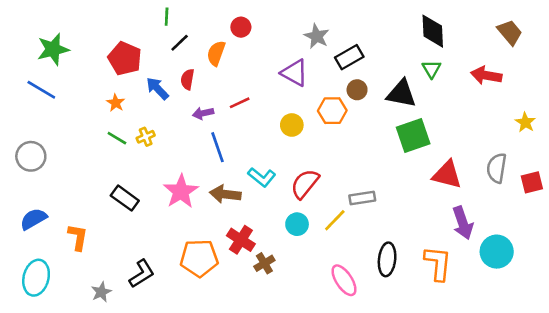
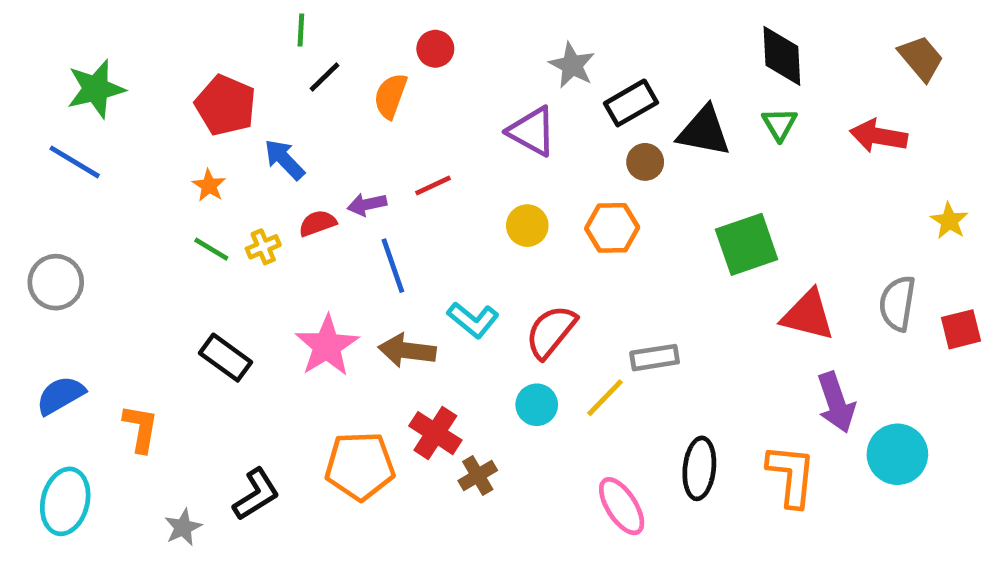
red semicircle: (187, 79) -> (317, 223), moved, turned 60
black triangle: (401, 94) -> (704, 131), moved
orange hexagon: (332, 111) -> (612, 228), moved

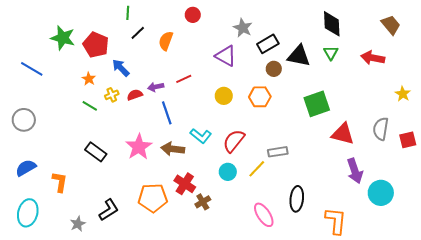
red circle: (435, 49) -> (193, 15), moved
green star: (96, 89) -> (63, 38), moved, turned 30
yellow cross: (263, 247) -> (112, 95), moved
orange L-shape: (791, 475) -> (336, 221), moved

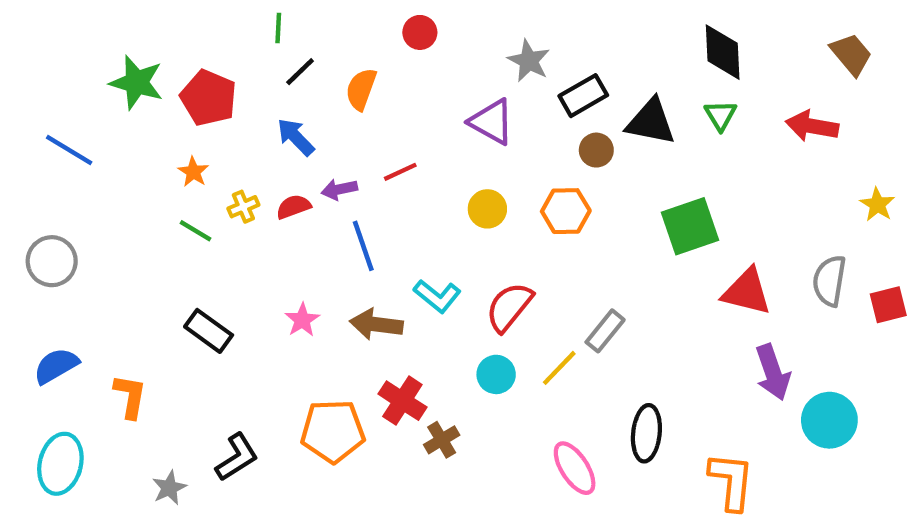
blue arrow: (121, 68) -> (296, 137), moved
pink star: (139, 147) -> (302, 320), size x0.6
gray rectangle: (278, 152) -> (605, 331), turned -42

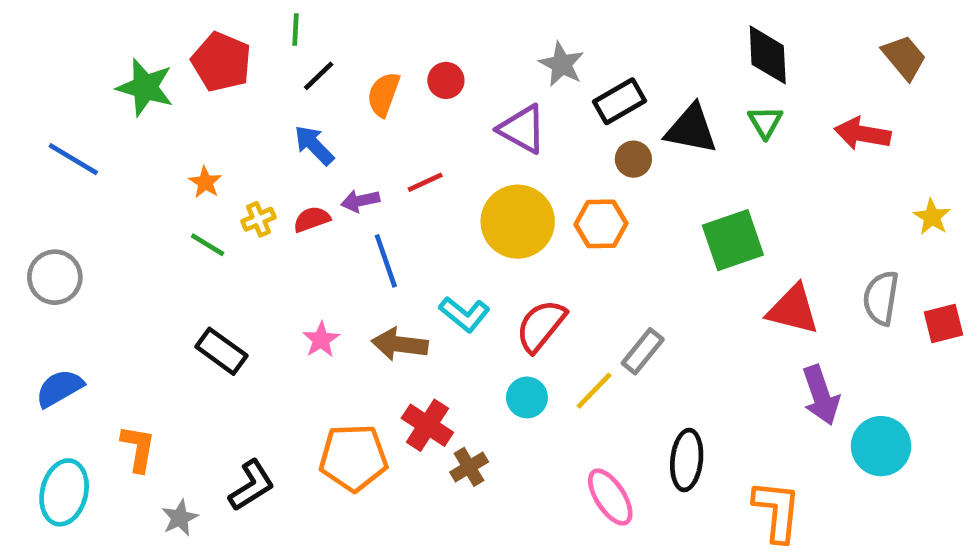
red circle: (420, 32) -> (446, 80), moved
red pentagon: (209, 98) -> (221, 62), moved
yellow circle: (487, 209) -> (518, 222), size x1.8
orange L-shape: (130, 396) -> (138, 448), moved

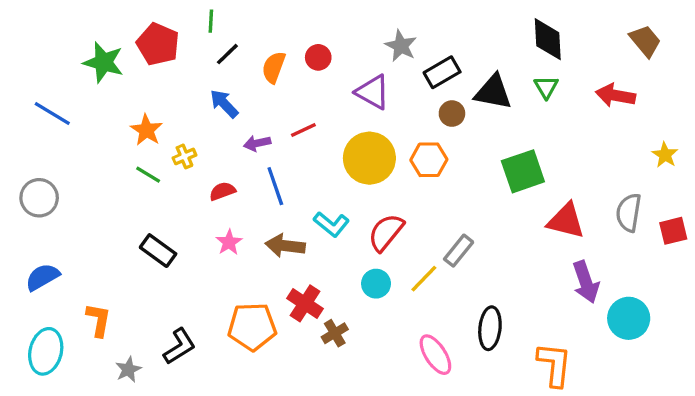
orange star: (205, 182) -> (146, 130), size x1.4
red semicircle: (312, 219) -> (222, 191), moved

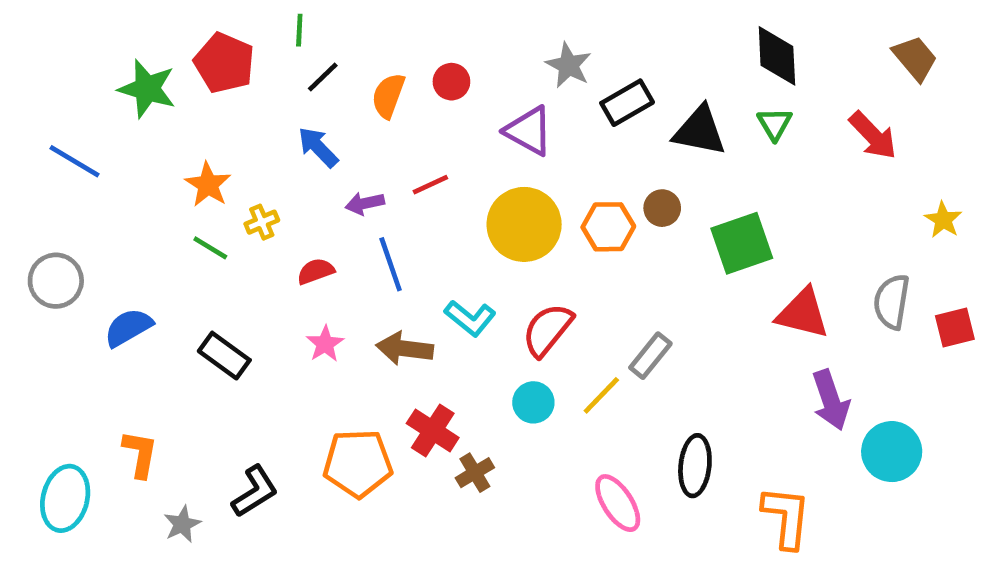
red arrow: (615, 95) -> (873, 135), turned -144
brown circle: (452, 114) -> (662, 208), moved
blue semicircle: (42, 277) -> (128, 327), moved

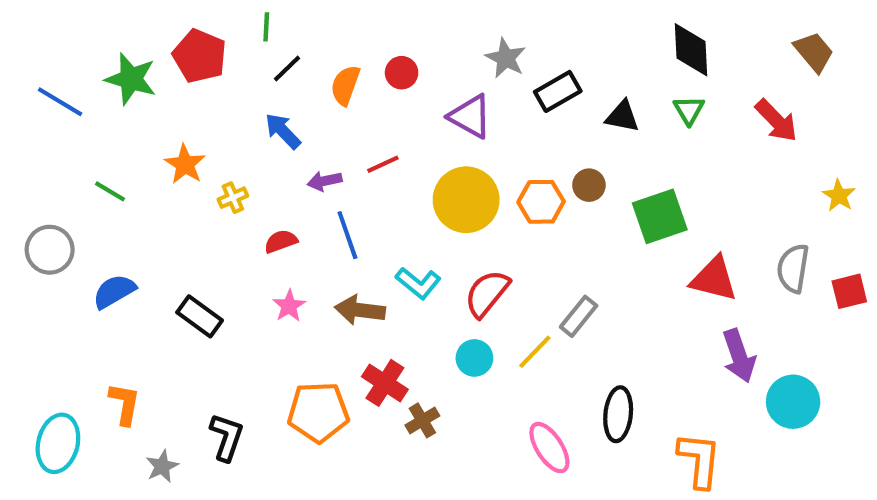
black triangle: (700, 131) -> (622, 116), size x0.7
blue line: (74, 161) -> (60, 102), moved
green line: (210, 248) -> (110, 191), moved
black L-shape: (255, 491) -> (227, 437), turned -39

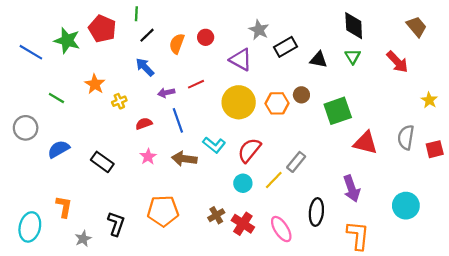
purple arrow: (739, 356) -> (352, 189), moved
red cross: (385, 383) -> (243, 224), moved

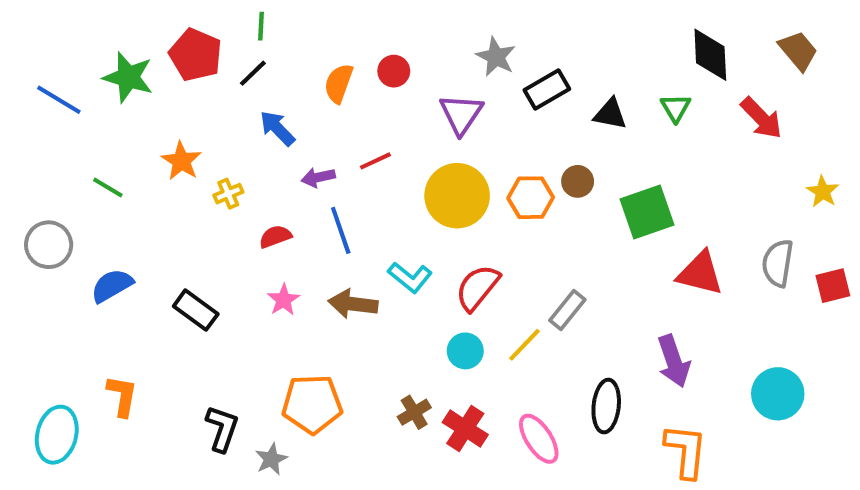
black diamond: (354, 26) -> (710, 55), moved
black line: (147, 35) -> (253, 73), moved
purple triangle: (241, 60) -> (461, 114), turned 35
gray star: (83, 239) -> (271, 459), moved

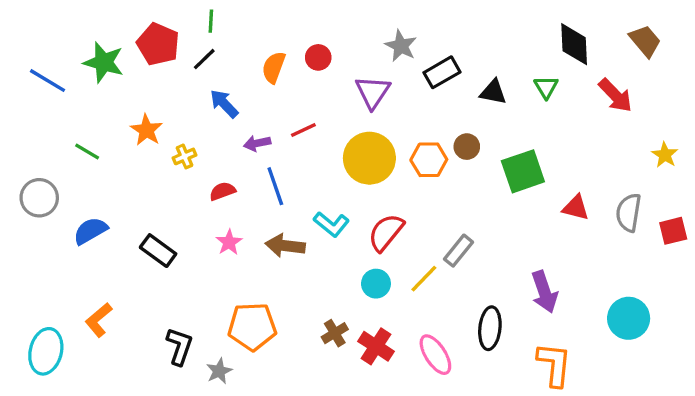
red triangle: (700, 273) -> (576, 208), moved, size x0.7
orange L-shape: (122, 396) -> (99, 320), turned -140

